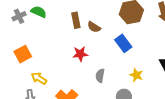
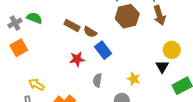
brown rectangle: (76, 20) -> (72, 26), turned -49
blue rectangle: (123, 43) -> (103, 50), moved
orange square: (23, 54) -> (19, 48), moved

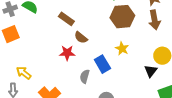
brown semicircle: (90, 32) -> (81, 38), moved
blue rectangle: (103, 50) -> (102, 64), moved
yellow star: (134, 79) -> (122, 49), moved

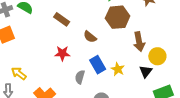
brown arrow: (154, 20) -> (139, 42), moved
brown semicircle: (81, 38) -> (90, 37), moved
yellow star: (122, 49) -> (118, 69), moved

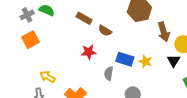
brown semicircle: (90, 37) -> (105, 31), moved
blue rectangle: (98, 65) -> (125, 59), turned -36

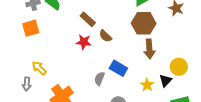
brown arrow: (164, 32) -> (149, 49), moved
red star: (89, 52) -> (84, 42), moved
yellow star: (145, 61) -> (147, 85), moved

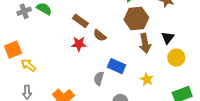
orange square: (31, 28) -> (13, 50), moved
yellow arrow: (39, 68) -> (28, 65), moved
black triangle: (166, 81) -> (168, 38), moved

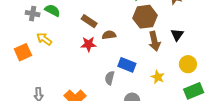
gray cross: (24, 11) -> (33, 14), turned 32
brown semicircle: (100, 35) -> (109, 35), turned 136
yellow circle: (176, 58) -> (188, 64), moved
yellow arrow: (28, 65) -> (44, 39), moved

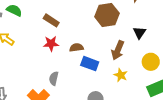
brown semicircle: (109, 35) -> (76, 48), moved
brown arrow: (154, 41) -> (118, 50), moved, turned 36
gray semicircle: (110, 78) -> (54, 78), moved

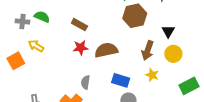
brown semicircle: (76, 48) -> (106, 50), size x1.6
yellow circle: (151, 62) -> (173, 54), moved
blue rectangle: (90, 64) -> (121, 80), moved

